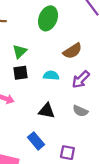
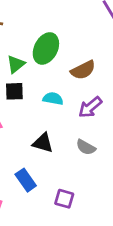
green ellipse: (48, 18) -> (46, 48), moved

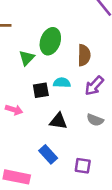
brown semicircle: (83, 70) -> (84, 55), turned -55
black square: (14, 91) -> (41, 90), moved

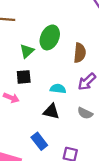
cyan semicircle: (62, 83) -> (58, 89), moved
black square: (41, 90) -> (24, 77), moved

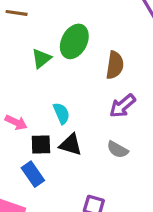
black square: (24, 77) -> (41, 144), moved
cyan semicircle: (58, 89) -> (61, 113), moved, turned 56
blue rectangle: (39, 141) -> (33, 174), moved

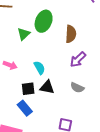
pink arrow: (16, 122) -> (10, 65), moved

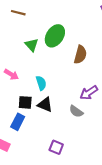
green triangle: (24, 34) -> (32, 45), turned -40
purple arrow: (78, 59) -> (89, 93), moved
blue rectangle: (25, 108) -> (18, 122), turned 56

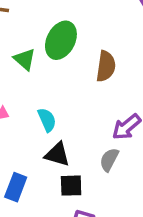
black square: (25, 102) -> (71, 186), moved
gray semicircle: (76, 111) -> (109, 160), turned 88

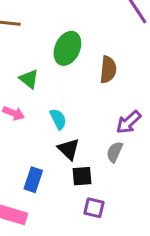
green triangle: (25, 59) -> (29, 79), moved
black triangle: (57, 154) -> (69, 149), turned 30

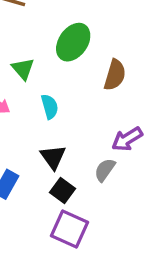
cyan semicircle: (58, 119) -> (50, 107), moved
black square: (82, 176) -> (63, 191), turned 30
purple square: (94, 208) -> (69, 229), size x1.5

